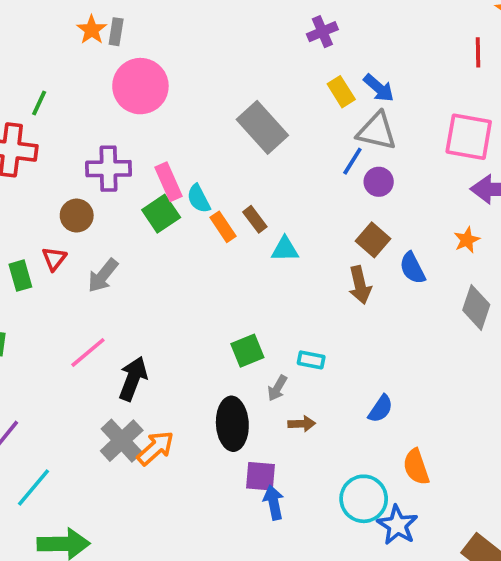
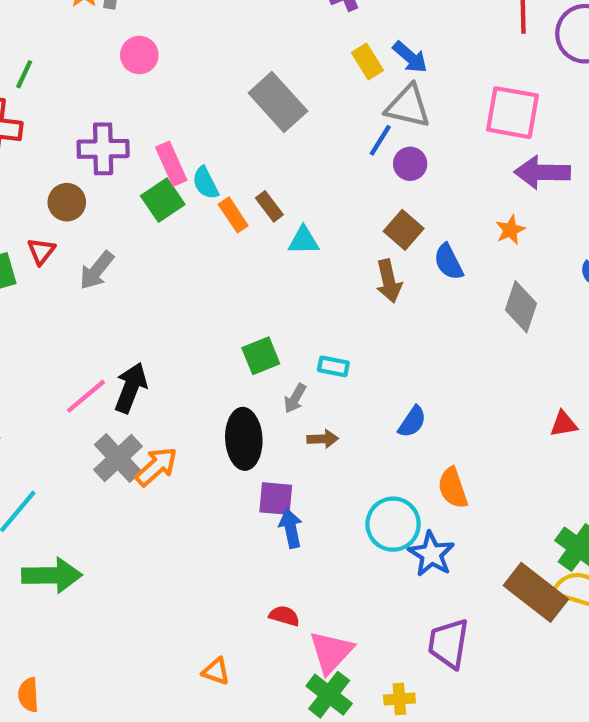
pink circle: (140, 86) -> (139, 55), size x0.6
pink line: (88, 352) -> (86, 396), moved

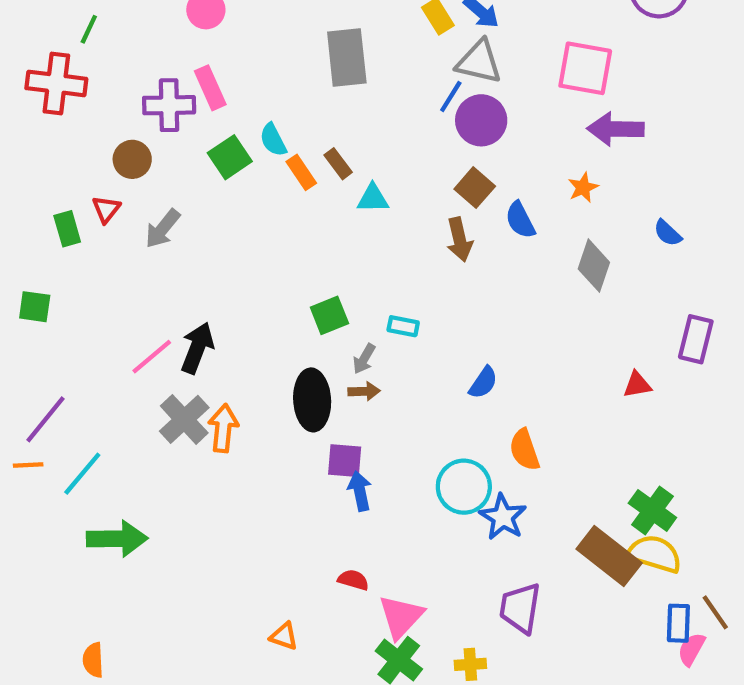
gray rectangle: (278, 102) -> (347, 57), turned 36
pink rectangle: (171, 164) -> (210, 88), moved
purple circle: (410, 164) -> (481, 120), size x1.5
brown arrow: (323, 439) -> (364, 391), moved
orange arrow: (156, 467) -> (223, 428), turned -42

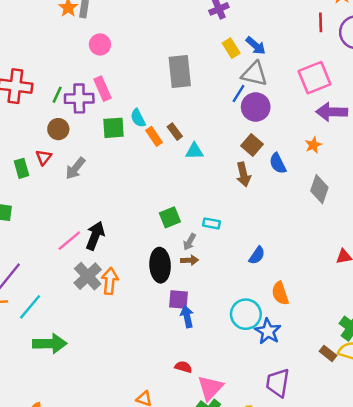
green line: (89, 29) -> (57, 95), moved
pink square: (585, 68) -> (315, 78), turned -32
green square: (230, 157) -> (113, 128), turned 30
brown rectangle: (609, 556) -> (328, 353), size x0.5

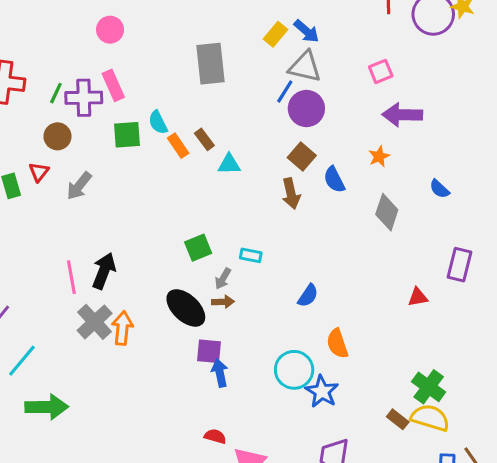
yellow rectangle: (231, 48) -> (275, 34), turned 72
pink square: (315, 78) -> (381, 71), size x0.6
pink line: (69, 241) -> (71, 277), turned -60
black ellipse: (160, 265) -> (186, 308), turned -44

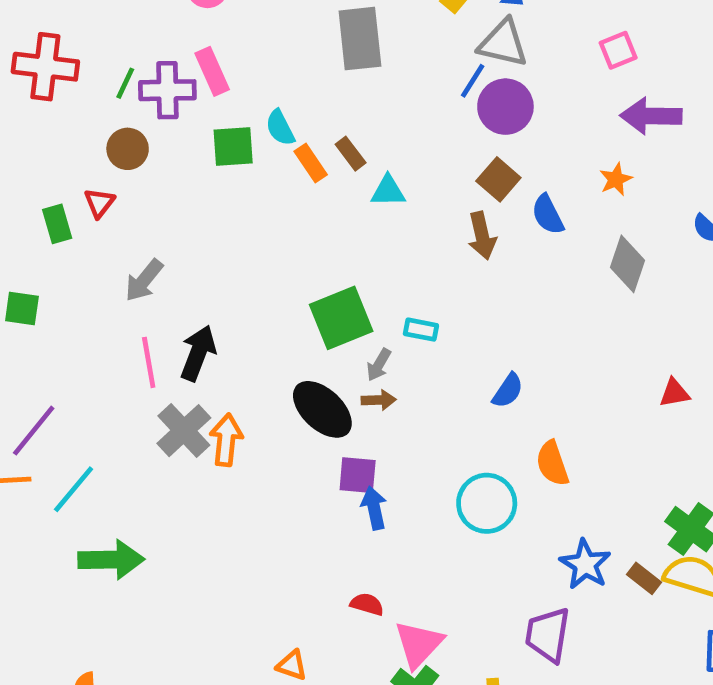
gray arrow: (79, 186) -> (144, 280), moved
green square: (198, 248) -> (341, 318), size x1.5
blue star: (322, 391) -> (585, 564), moved

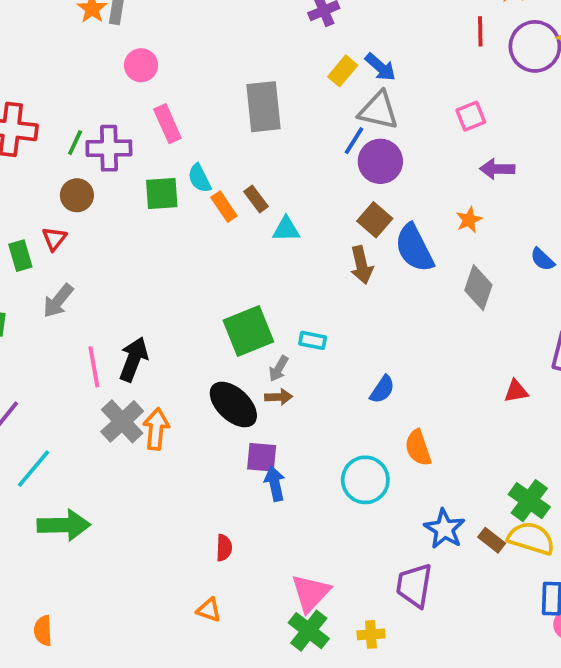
pink rectangle: (212, 71) -> (167, 124), moved
purple arrow: (651, 116) -> (497, 169), size x0.7
blue semicircle: (548, 215) -> (414, 248), size x1.5
gray arrow: (144, 280) -> (58, 301), moved
red semicircle: (367, 604) -> (224, 548), moved, turned 76

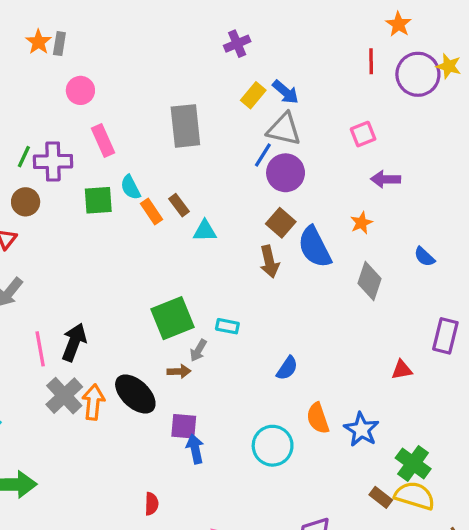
brown arrow: (279, 397) -> (179, 371), moved
black ellipse: (233, 404) -> (135, 394), moved
blue star: (444, 529) -> (361, 430), moved

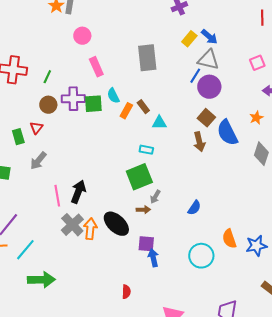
purple cross: (53, 161) -> (73, 99), moved
orange rectangle: (151, 212) -> (126, 111), turned 63
cyan rectangle: (227, 326) -> (146, 150), moved
blue semicircle: (287, 368) -> (194, 208), moved
blue star: (361, 430) -> (256, 246), turned 30

